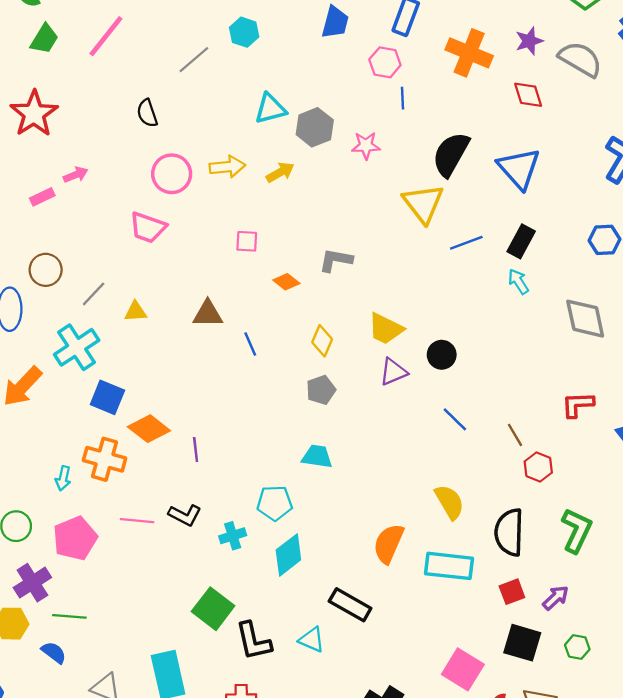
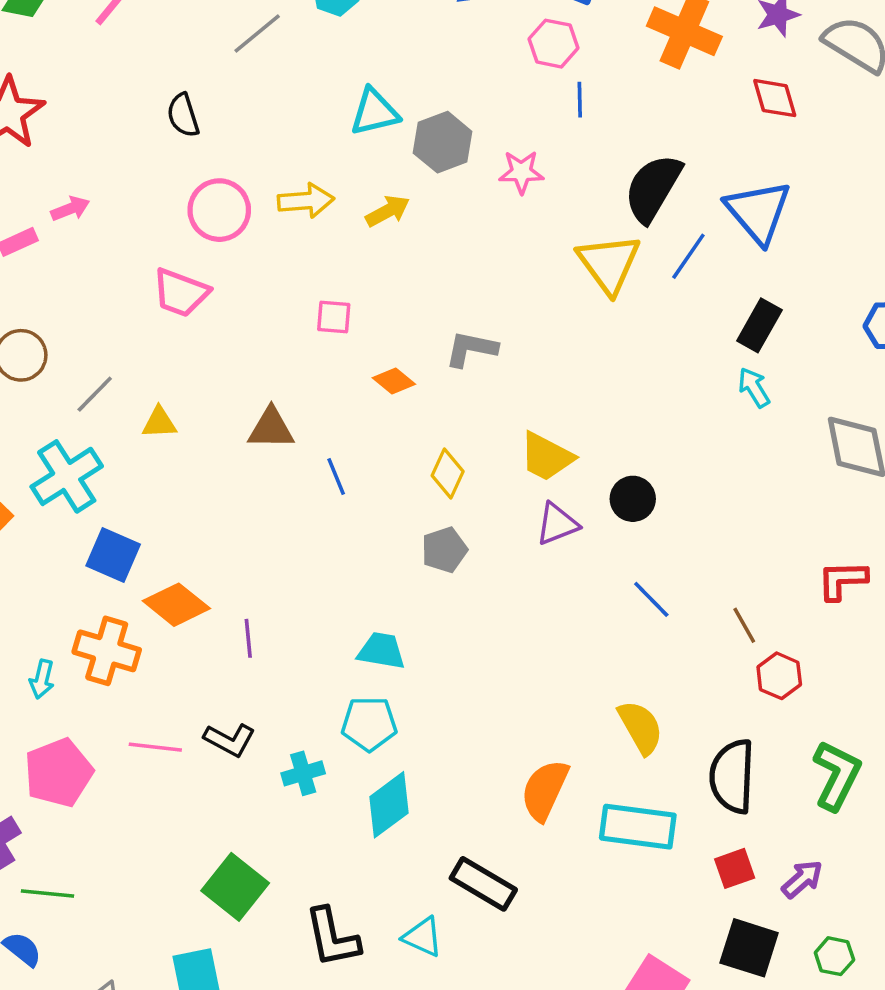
blue line: (466, 243) -> (688, 256), moved, turned -36
cyan trapezoid: (317, 456) -> (381, 651), moved
green square: (213, 609) -> (235, 887), moved

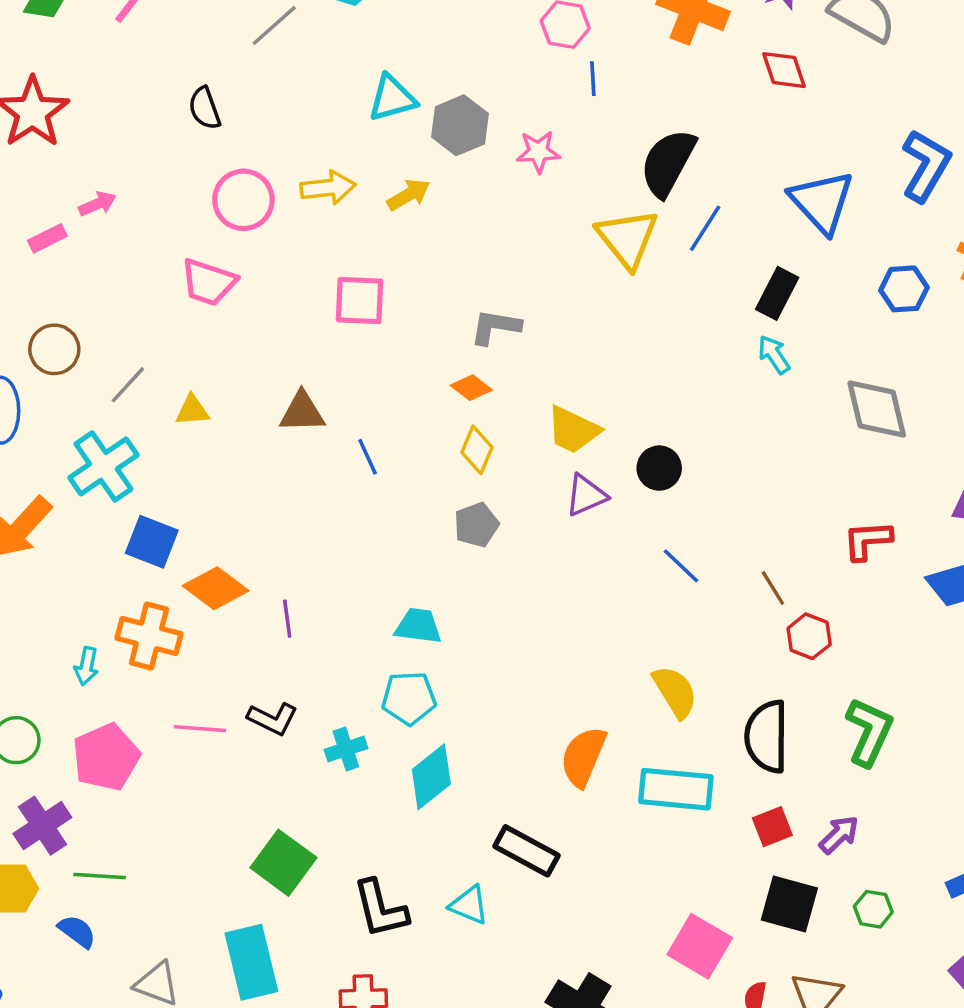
blue triangle: (758, 212) -> (822, 202), moved
pink square: (334, 317) -> (360, 301), size x1.5
orange diamond: (394, 381) -> (471, 388), moved

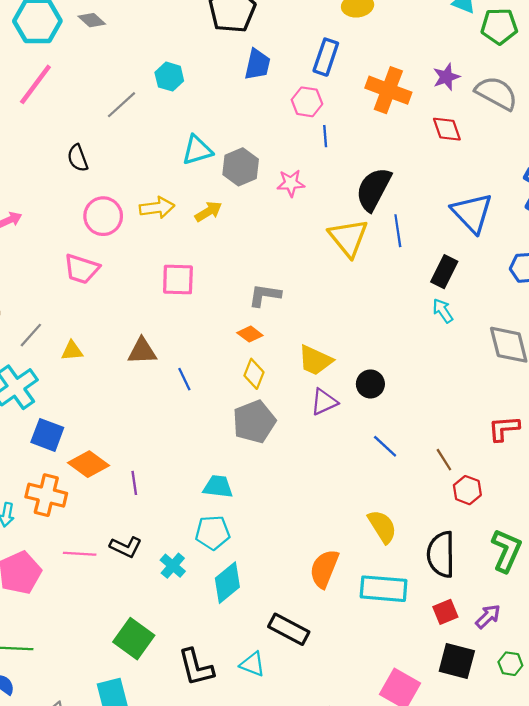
blue line: (705, 228) -> (398, 231), turned -40
gray pentagon: (476, 525) -> (254, 422), size x1.5
cyan cross: (346, 749) -> (173, 566), turned -30

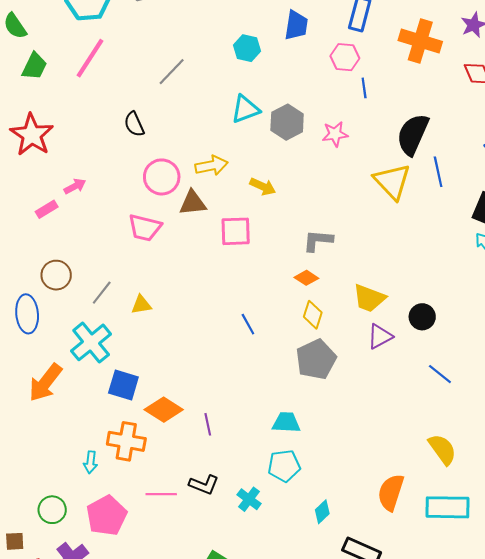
cyan hexagon: (169, 77) -> (247, 48), moved
yellow arrow: (208, 212) -> (263, 187), moved, turned 60
brown triangle: (142, 351) -> (193, 203), moved
cyan diamond: (227, 583) -> (322, 512), moved, size x0.6

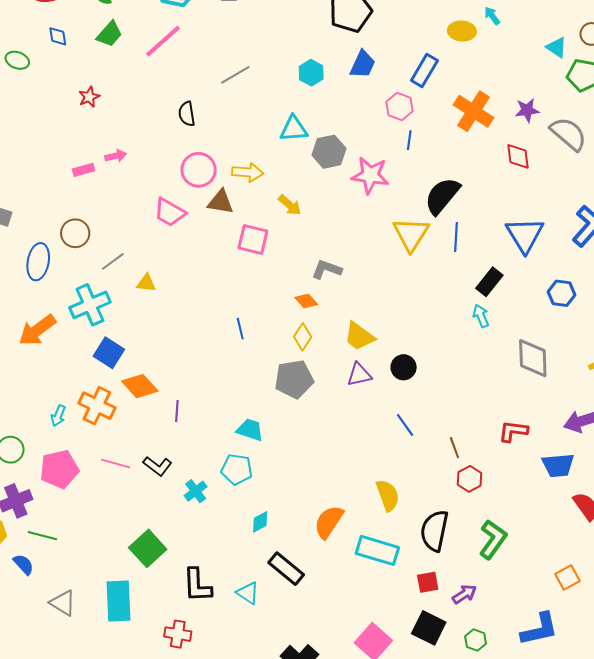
pink star: (335, 134) -> (370, 175), size x1.5
red star: (32, 135) -> (89, 97), size x0.5

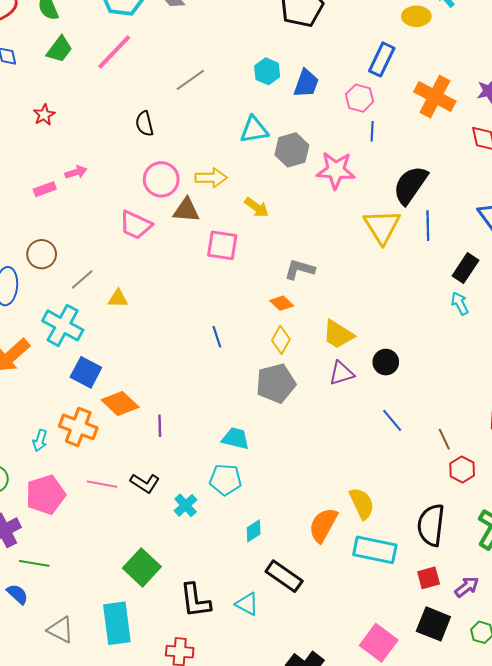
blue trapezoid: (363, 64) -> (306, 83), moved
cyan cross: (90, 305) -> (63, 325), turned -33
yellow semicircle: (388, 495) -> (362, 503), moved

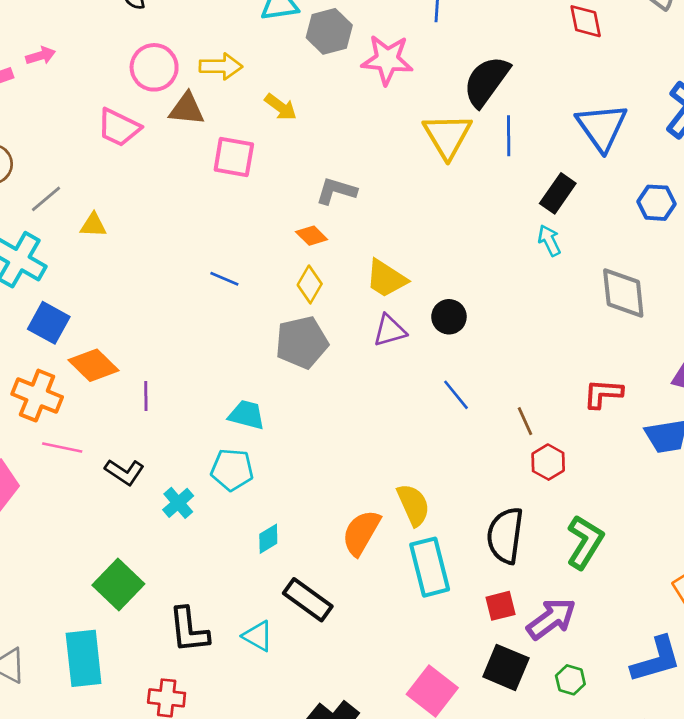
blue line: (217, 337) -> (224, 279), turned -50
pink line: (102, 484) -> (62, 448), moved
cyan rectangle: (375, 550) -> (430, 567), turned 63
purple arrow: (467, 587) -> (551, 619), size x1.5

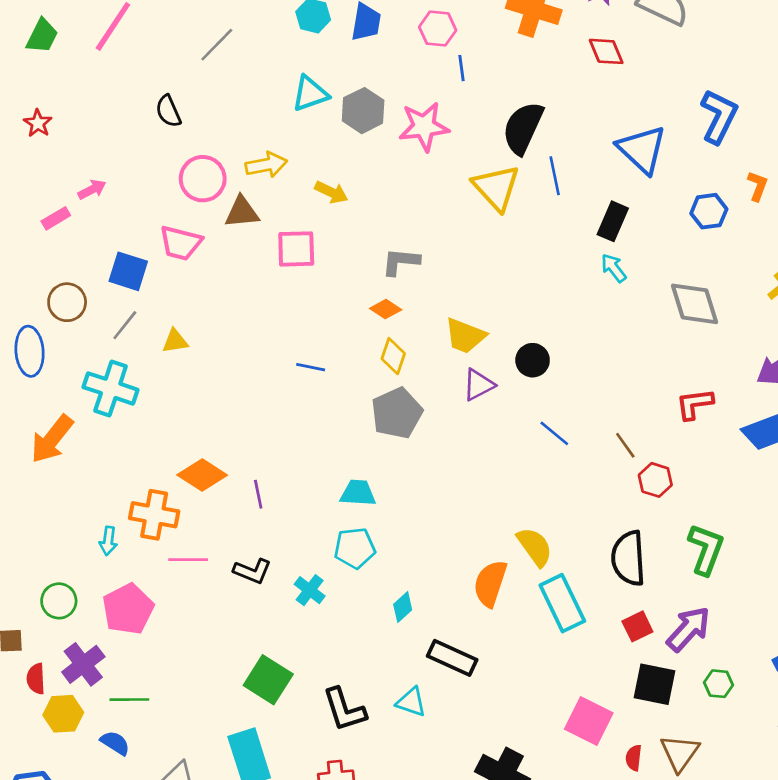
blue square: (49, 323) -> (128, 271), moved

